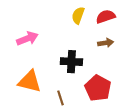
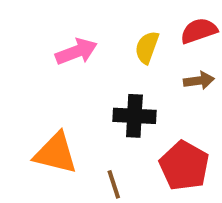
yellow semicircle: (78, 15) -> (147, 47), moved
pink arrow: (27, 39) -> (76, 52), moved

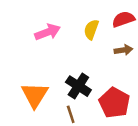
black cross: (134, 116) -> (78, 86), moved, turned 30
orange triangle: (56, 153) -> (35, 95), turned 48

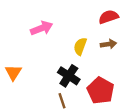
yellow semicircle: (91, 29) -> (80, 46), moved
orange triangle: (35, 95) -> (13, 72), moved, size x0.7

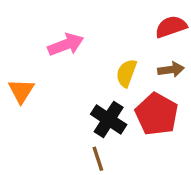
orange triangle: (13, 72) -> (21, 91), moved
red pentagon: (101, 91) -> (157, 114), moved

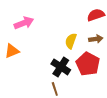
pink arrow: (66, 45) -> (24, 23), moved
orange triangle: (21, 91) -> (12, 51), turned 35

